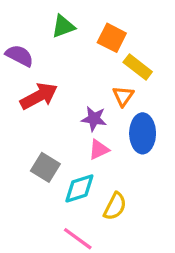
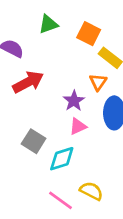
purple star: (94, 119) -> (74, 101), turned 30
yellow semicircle: (115, 206) -> (91, 191), moved, turned -90

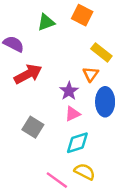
orange square: (89, 34) -> (82, 15), moved
cyan diamond: (62, 159) -> (77, 143), moved

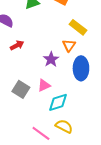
red arrow: (28, 74) -> (17, 45), size x0.6
pink triangle: (73, 114) -> (44, 85), moved

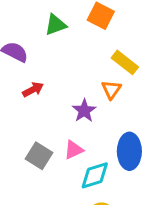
blue ellipse: (81, 68) -> (129, 151), moved

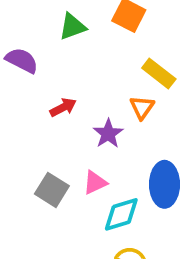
red arrow: (33, 90) -> (63, 107), moved

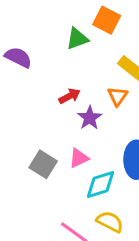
green triangle: (72, 27) -> (77, 39), moved
red arrow: (63, 107) -> (69, 96), moved

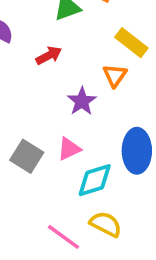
red arrow: (69, 96) -> (49, 55), moved

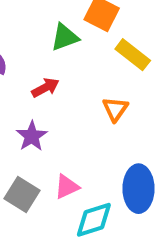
yellow rectangle: (131, 43) -> (133, 55), moved
purple star: (82, 101) -> (32, 136), moved

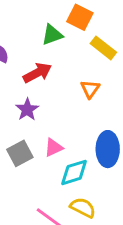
red arrow: (45, 88) -> (37, 73), size x1.4
gray square: (22, 194) -> (20, 153), turned 30

